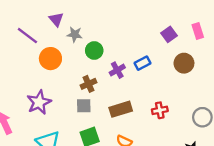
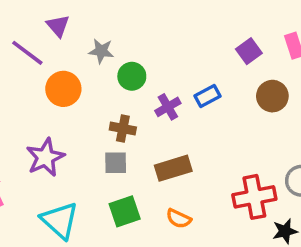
purple triangle: (56, 19) -> (58, 26), moved
brown cross: (88, 84) -> (123, 129), turned 35
red cross: (160, 110) -> (254, 197), moved, size x1.6

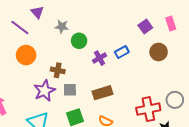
orange circle: (63, 89) -> (26, 55), moved
brown cross: (123, 129) -> (58, 70), moved
purple star: (45, 157) -> (44, 91), moved

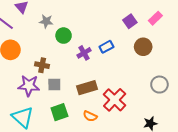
pink rectangle: (171, 23) -> (155, 18), turned 64
purple star: (44, 91) -> (29, 86), turned 30
gray circle: (175, 100) -> (159, 85), moved
red cross: (148, 109) -> (115, 100), moved, turned -35

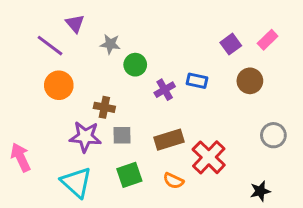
blue rectangle: (106, 47) -> (197, 81), turned 40

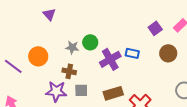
gray star: (110, 44) -> (72, 47), moved
purple line: (50, 46) -> (13, 66), moved
purple cross: (165, 90) -> (110, 59), size x1.5

